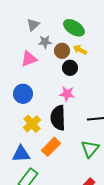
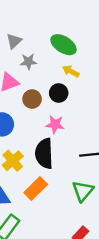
brown circle: (62, 51) -> (32, 99), moved

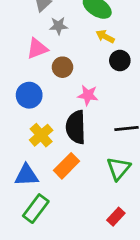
black circle: (59, 93) -> (120, 61), moved

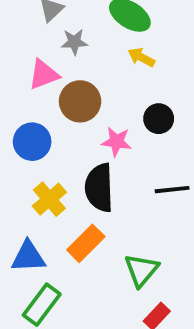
black circle: (120, 61) -> (159, 119), moved
brown circle: (62, 67) -> (80, 101), size x1.4
green triangle: (119, 169) -> (141, 270), moved

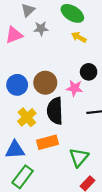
pink triangle: (44, 75) -> (14, 35), moved
brown circle: (80, 101) -> (45, 83), moved
pink star: (116, 142) -> (75, 88), moved
orange rectangle: (86, 243) -> (47, 142), turned 30

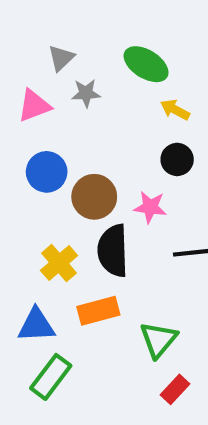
yellow arrow: (79, 37) -> (175, 110), moved
black circle: (89, 72) -> (177, 159), moved
blue circle: (17, 85) -> (47, 172), moved

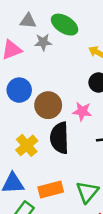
gray triangle: (61, 58) -> (28, 21), turned 48
green ellipse: (146, 64) -> (65, 25), moved
orange rectangle: (98, 311) -> (51, 190), moved

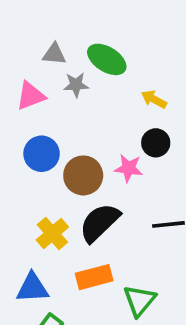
pink star: (82, 111) -> (129, 168), moved
black semicircle: (59, 138) -> (100, 223), turned 48
orange rectangle: (51, 190) -> (94, 277), moved

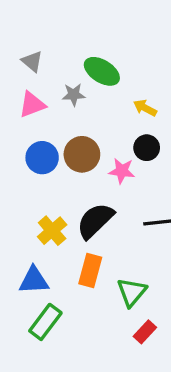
gray triangle: (54, 54) -> (32, 61), moved, turned 35
brown circle: (83, 175) -> (82, 154), moved
orange rectangle: (94, 277) -> (90, 270), turned -60

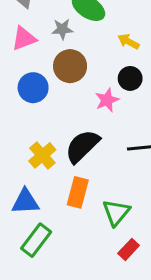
brown circle: (82, 154) -> (70, 66), moved
pink star: (122, 171) -> (107, 100), turned -30

